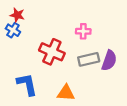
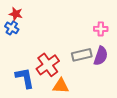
pink cross: (83, 31) -> (101, 29), moved
red cross: (52, 52) -> (48, 65), moved, turned 30

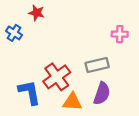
red star: (16, 14) -> (37, 13), moved
purple semicircle: (101, 56) -> (102, 94), moved

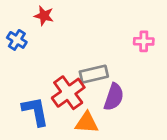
gray rectangle: (97, 65) -> (94, 74), moved
purple semicircle: (102, 94) -> (114, 97), moved

